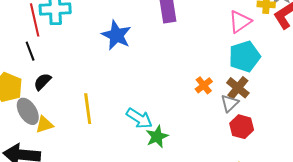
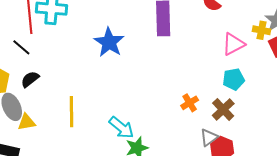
black line: (30, 51) -> (21, 47), turned -36
cyan pentagon: (245, 56) -> (234, 79), size x0.7
gray triangle: (230, 103) -> (209, 137), moved

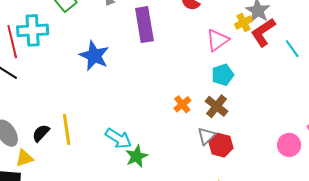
yellow cross: (262, 30) -> (243, 22), turned -30
black semicircle: (30, 79) -> (41, 133), moved
yellow triangle: (27, 122) -> (24, 158), moved

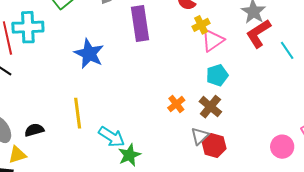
yellow cross: (243, 22) -> (201, 25), moved
yellow line: (67, 129) -> (78, 113), moved
black semicircle: (41, 133) -> (34, 130), turned 30

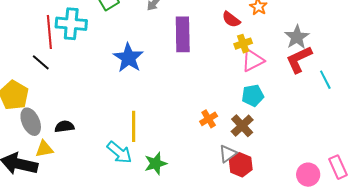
yellow line: (78, 113) -> (134, 126), moved
cyan arrow: (112, 137) -> (119, 152), moved

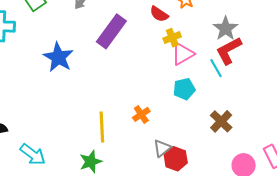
purple rectangle: (183, 34) -> (111, 31), turned 40
cyan line: (325, 80) -> (216, 68), moved
yellow line: (134, 126) -> (102, 127), moved
brown cross: (242, 126) -> (221, 121), moved
cyan arrow: (119, 152) -> (33, 154), moved

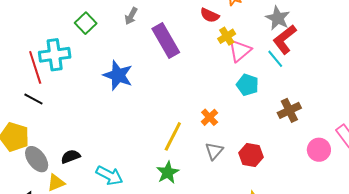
purple rectangle: (111, 31) -> (166, 41), turned -56
cyan pentagon: (184, 89) -> (247, 85), turned -30
brown cross: (221, 121) -> (289, 110), turned 30
yellow line: (102, 127) -> (173, 136), turned 40
gray triangle: (162, 148) -> (214, 151), moved

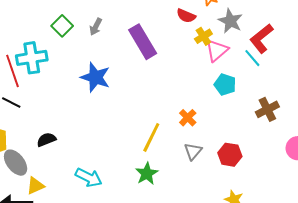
gray arrow: (131, 16) -> (96, 27), moved
gray star: (278, 18) -> (230, 21), moved
black semicircle: (71, 156) -> (46, 140), moved

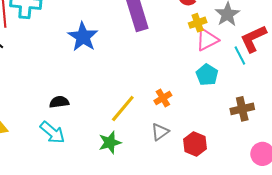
black semicircle: (46, 140) -> (59, 102), moved

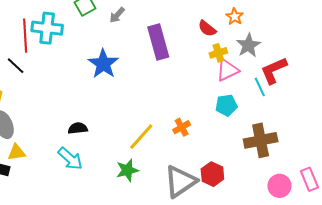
cyan pentagon: (207, 75) -> (226, 105), turned 30
brown cross: (242, 109) -> (261, 140), size x1.4
gray triangle: (160, 132) -> (180, 181), moved, size x1.8

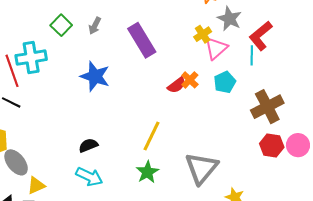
red semicircle: (207, 28) -> (177, 85), moved, turned -60
cyan line: (260, 87) -> (252, 55), turned 42
orange cross: (182, 127) -> (190, 80), moved
red hexagon: (212, 174) -> (272, 145), moved

